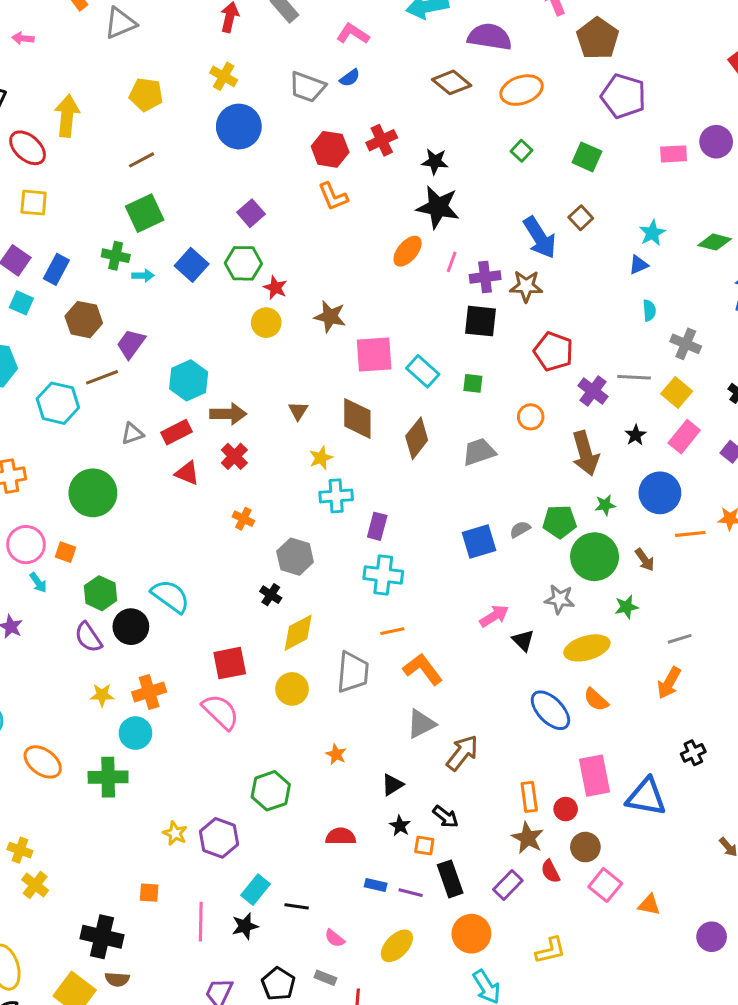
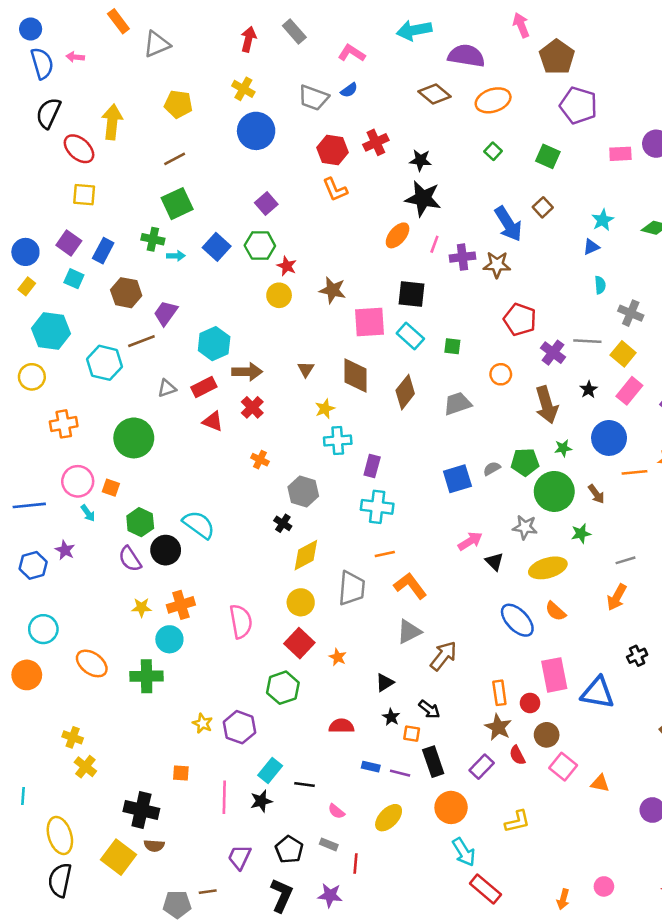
black square: (481, 321) -> (412, 294), moved
red square: (230, 663) -> (299, 643), moved, turned -36
pink semicircle: (221, 712) -> (241, 621), turned 36

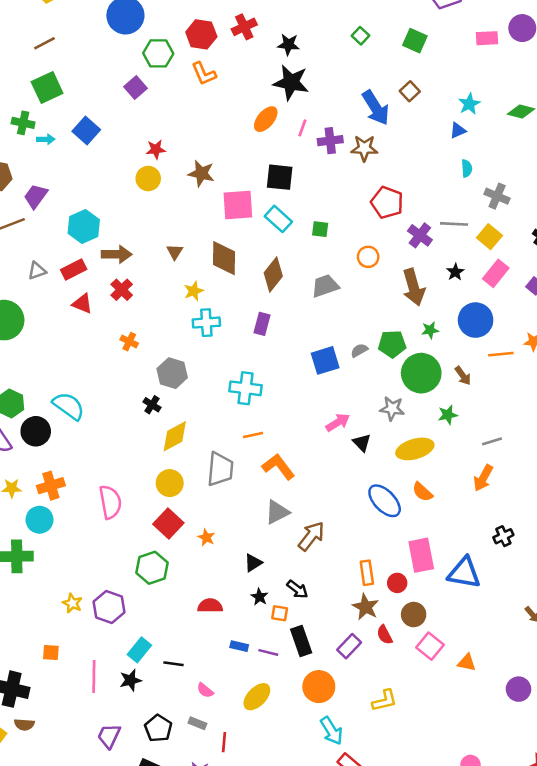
green hexagon: (260, 246) -> (158, 53), moved
red star: (287, 266) -> (156, 149), turned -30
purple rectangle: (372, 466) -> (262, 324), moved

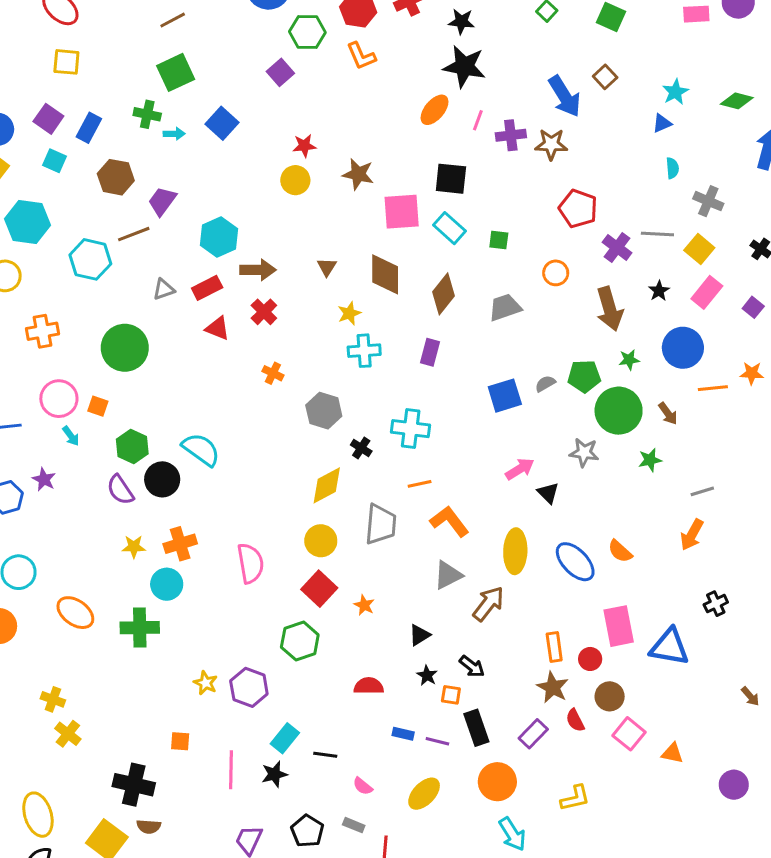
black cross: (152, 405) -> (361, 448), moved
yellow ellipse: (415, 449) -> (515, 551), moved, turned -72

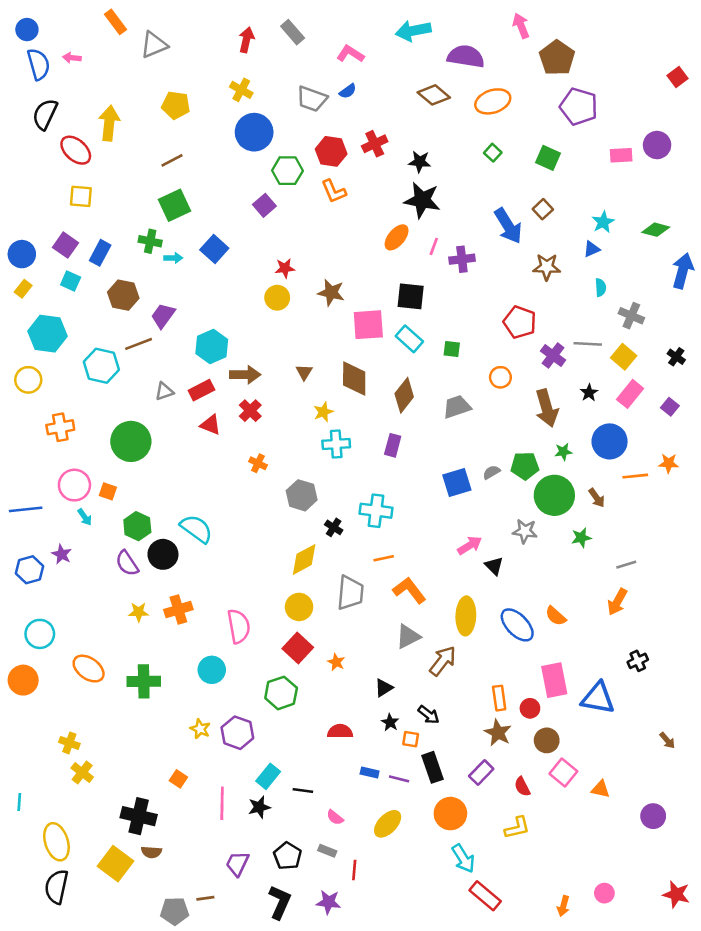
brown star: (551, 144) -> (547, 267), moved
cyan circle: (167, 584) -> (212, 670), moved
red semicircle: (575, 720) -> (522, 787), moved
orange square: (180, 741) -> (178, 779), turned 30

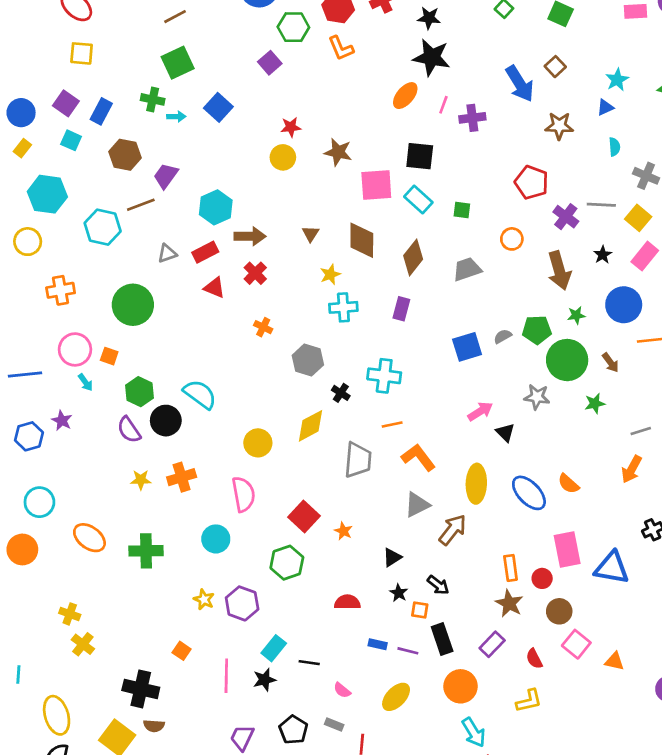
yellow circle: (299, 607) -> (258, 443), moved

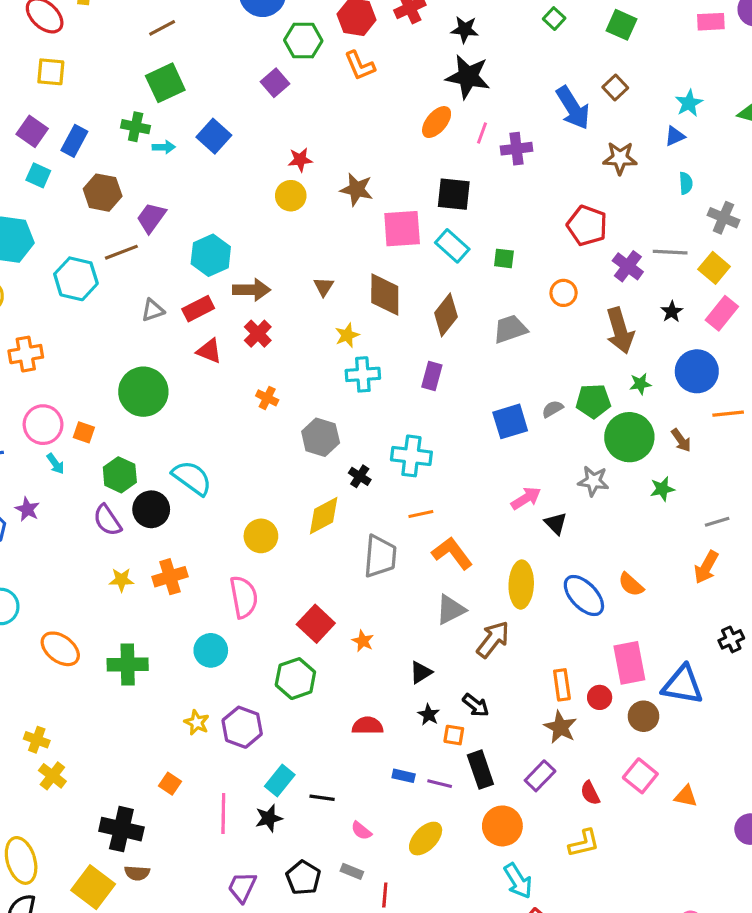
green circle: (133, 305) -> (143, 392), moved
brown circle: (559, 611) -> (643, 716), moved

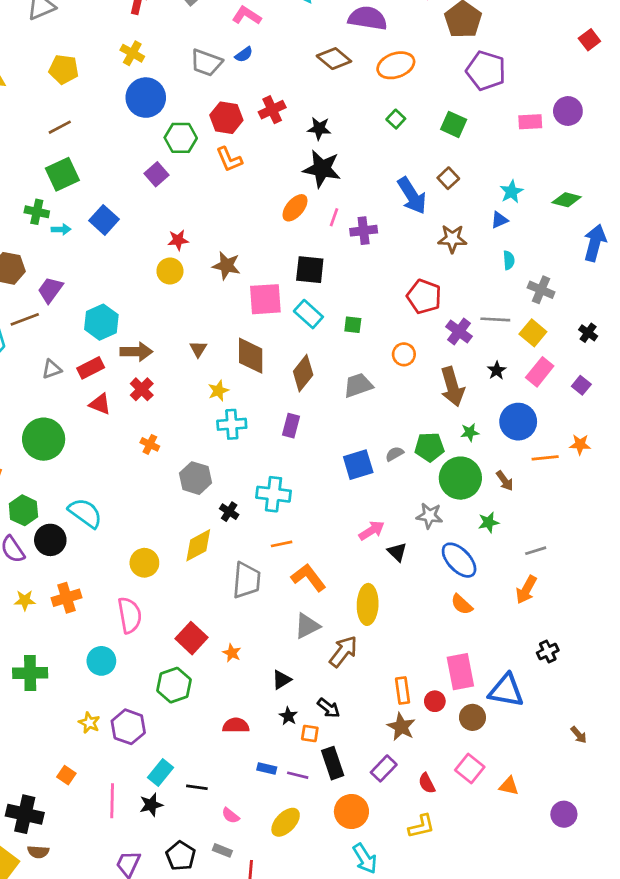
blue ellipse: (584, 596) -> (459, 560), moved

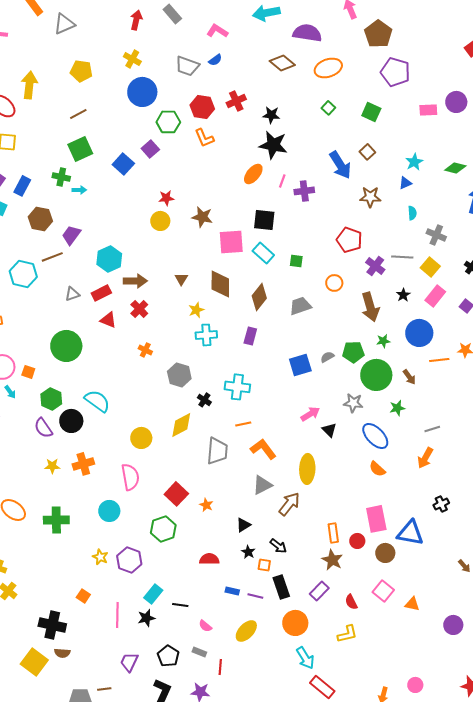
blue square: (104, 220) -> (123, 164), moved

